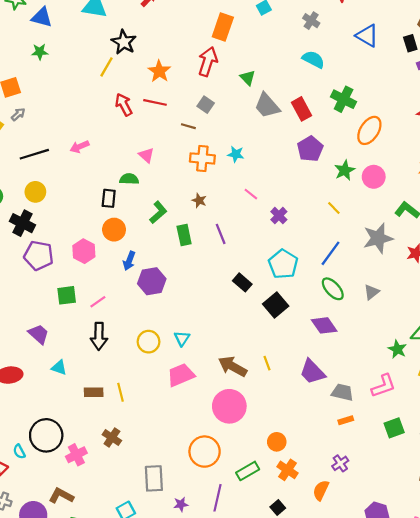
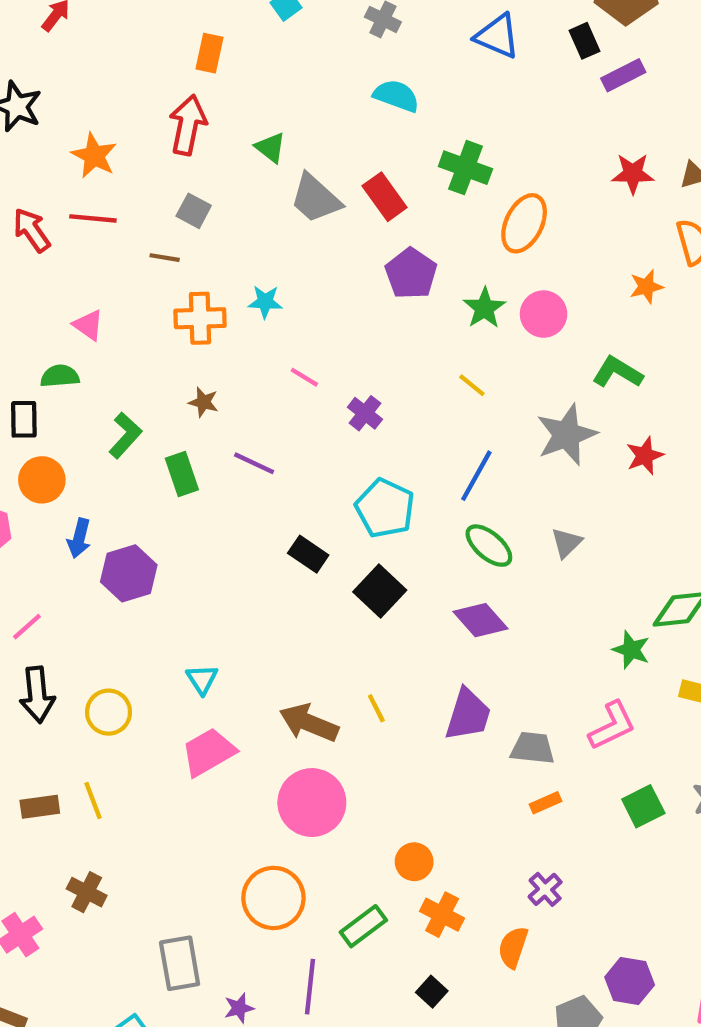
orange rectangle: (223, 27) -> (210, 53), size x0.7
purple line: (221, 234) -> (254, 463), turned -36
yellow circle: (149, 342) -> (109, 712), moved
purple trapezoid: (312, 372) -> (468, 715), turned -112

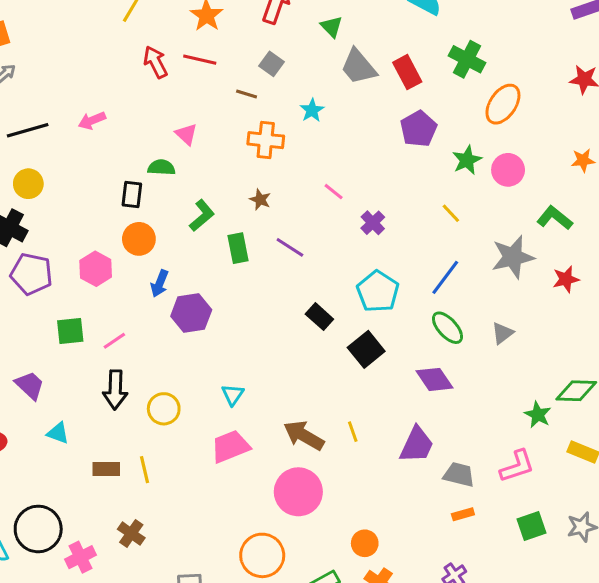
cyan star: (265, 302) -> (312, 110), moved, turned 30

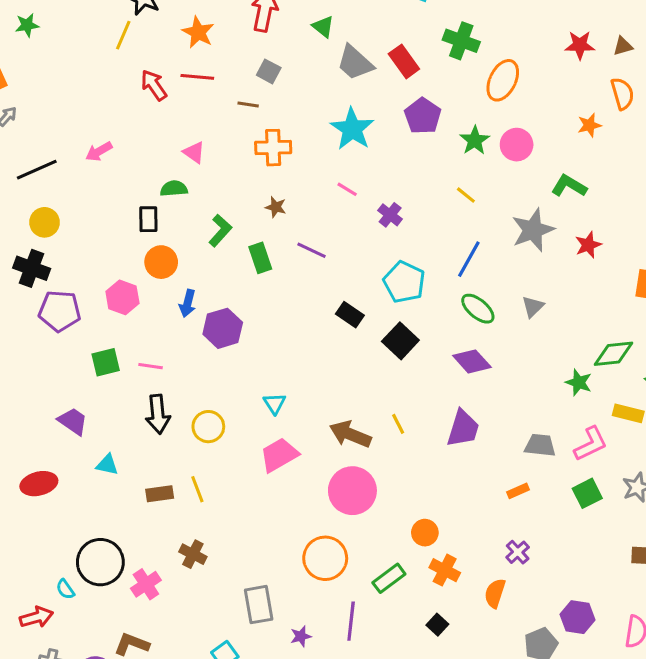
cyan star: (312, 110) -> (352, 129), moved, size x1.8
pink line: (114, 341) -> (151, 366), turned 50
pink L-shape: (517, 466) -> (591, 444), moved
gray trapezoid: (459, 475) -> (540, 445), moved

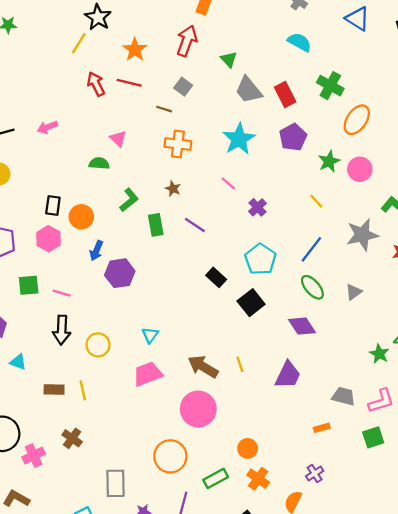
black rectangle: (148, 219) -> (53, 206), moved

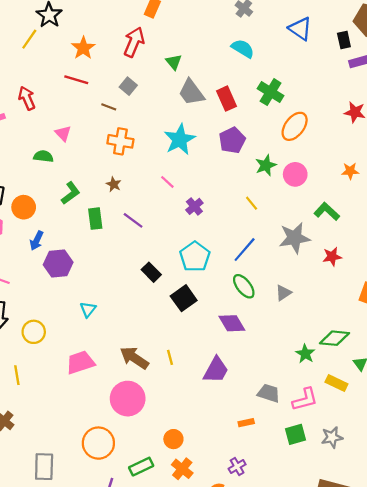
red arrow: (96, 84) -> (27, 98), moved
cyan triangle: (150, 335) -> (88, 309), moved

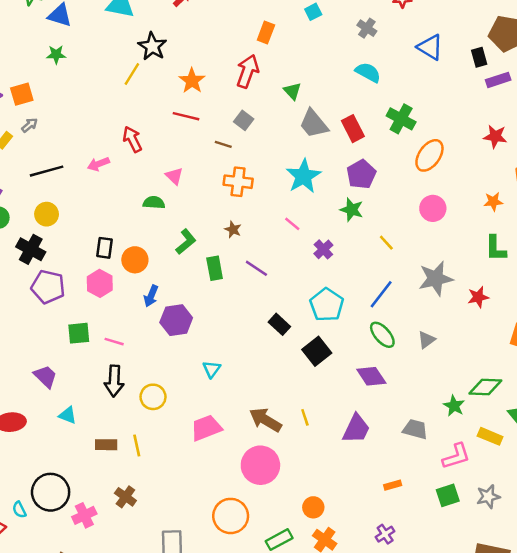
green star: (266, 165) -> (352, 210), moved, turned -30
green L-shape: (327, 212) -> (496, 248), moved, turned -130
gray trapezoid: (269, 393) -> (415, 429), moved

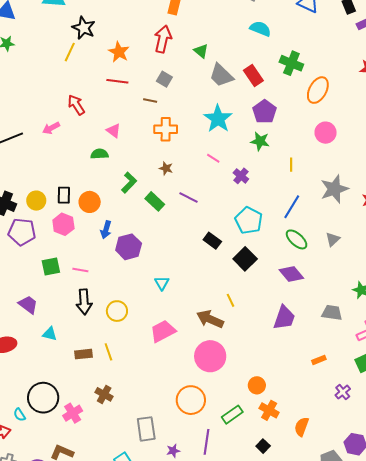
yellow circle: (47, 214) -> (36, 201), moved
yellow line: (386, 243) -> (291, 165), turned 48
green rectangle: (215, 268) -> (155, 201), turned -30
yellow line: (305, 417) -> (230, 300), moved
purple cross: (385, 534) -> (343, 392), moved

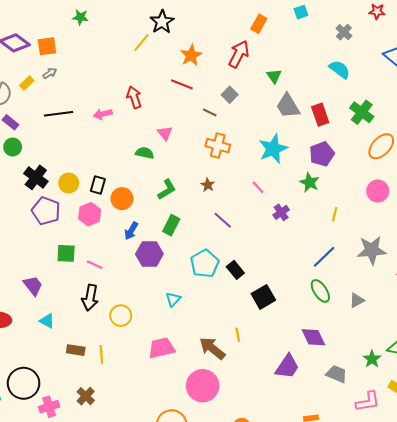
green rectangle: (155, 201) -> (171, 225), moved, turned 60
cyan pentagon: (249, 220) -> (205, 264), moved
purple diamond: (291, 274) -> (313, 337), moved

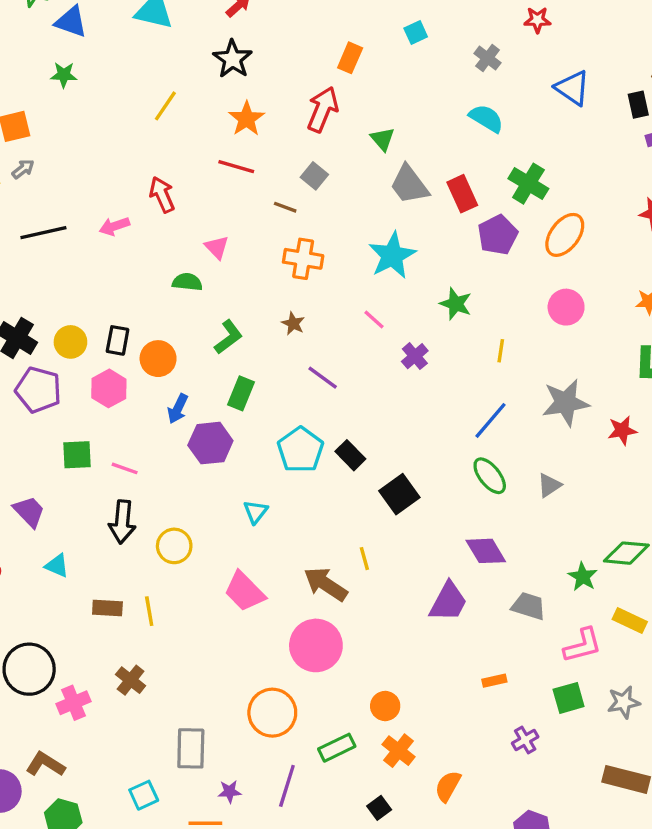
black star: (162, 22) -> (233, 59), moved
purple pentagon: (322, 154) -> (498, 235), moved
pink trapezoid: (162, 348) -> (245, 591), turned -116

